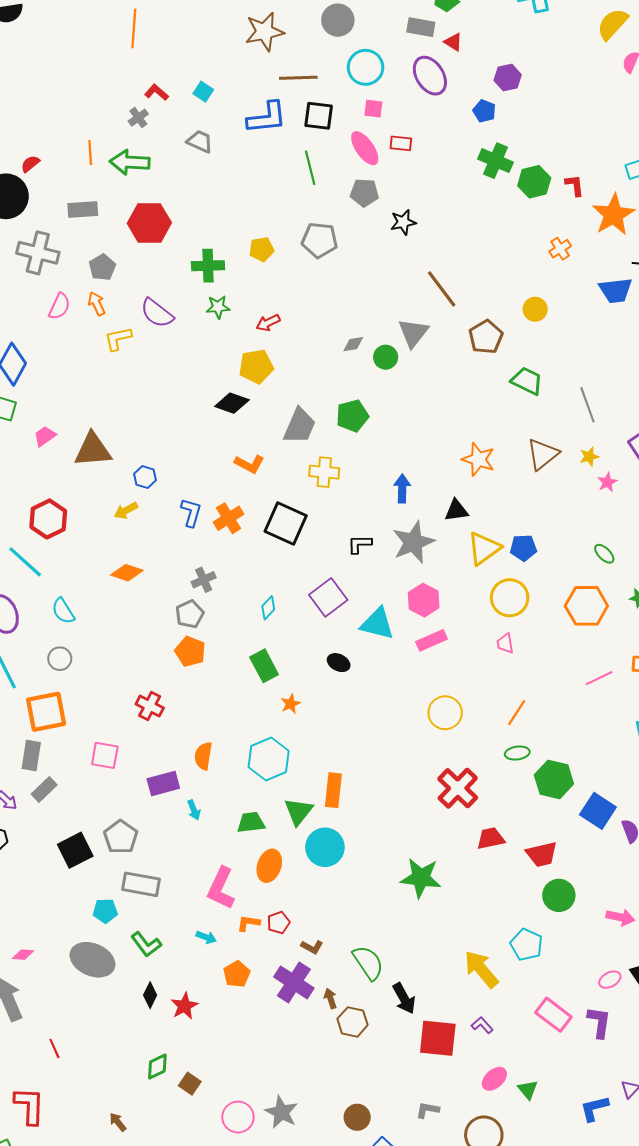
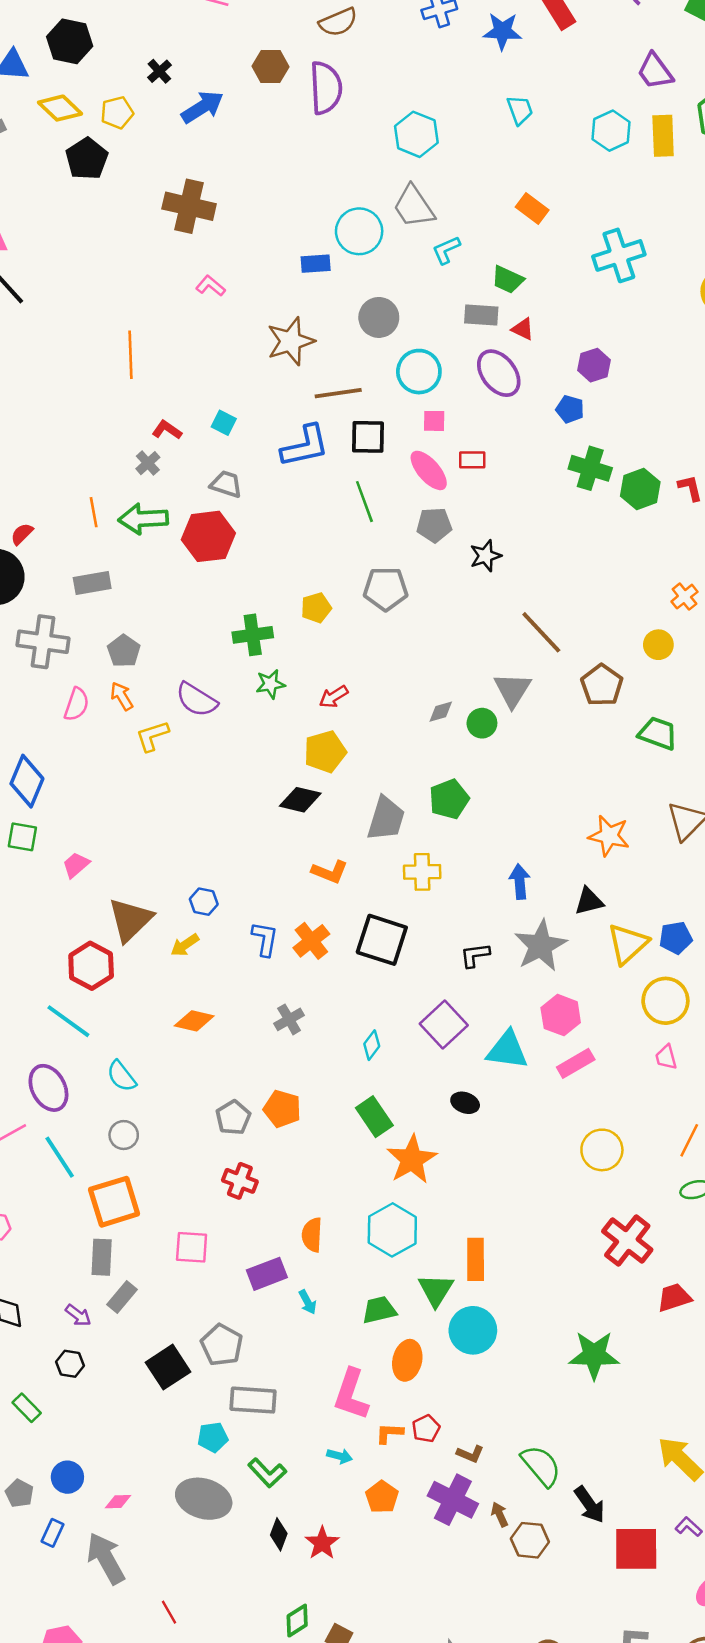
red hexagon: (149, 223) -> (208, 536), moved
orange cross: (560, 249) -> (684, 597), moved
brown triangle: (93, 450) -> (130, 920), moved, turned -33
gray pentagon: (190, 614) -> (233, 1118), moved
orange star: (291, 704) -> (412, 1159), size x2.0

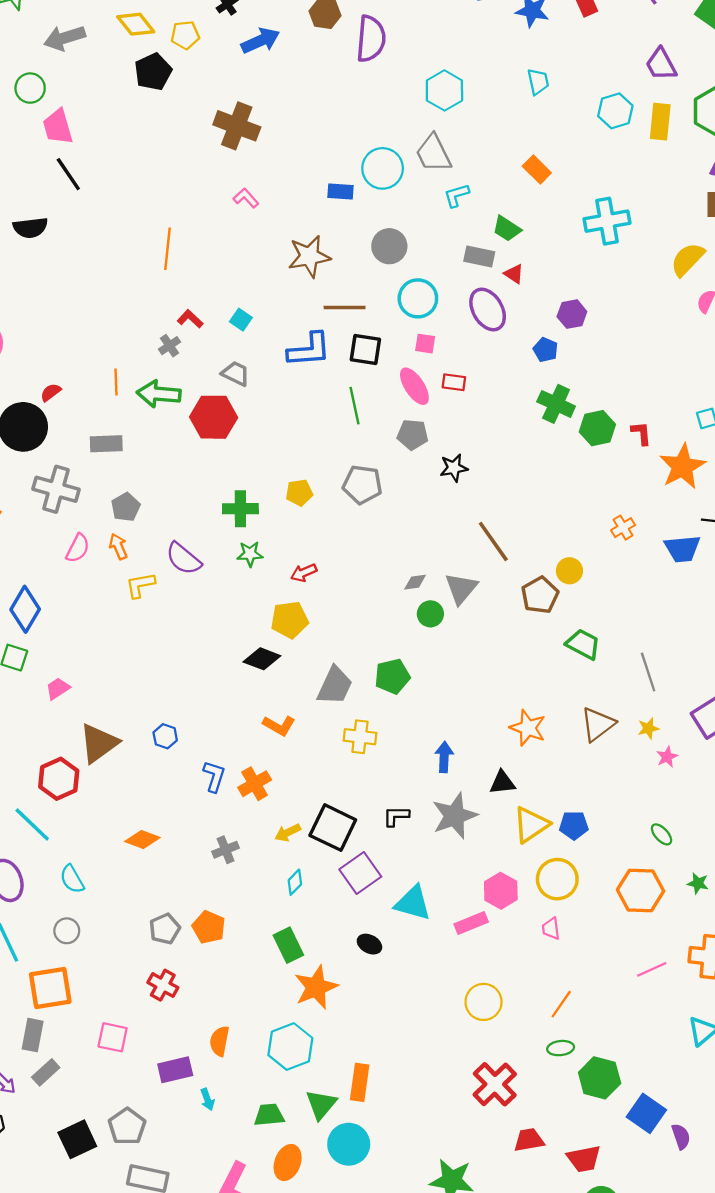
yellow circle: (658, 645) -> (569, 571), moved
gray diamond: (441, 712) -> (415, 582), moved
black square: (382, 940) -> (333, 828), moved
yellow arrow: (185, 945) -> (288, 833), moved
pink hexagon: (561, 1015) -> (501, 891), moved

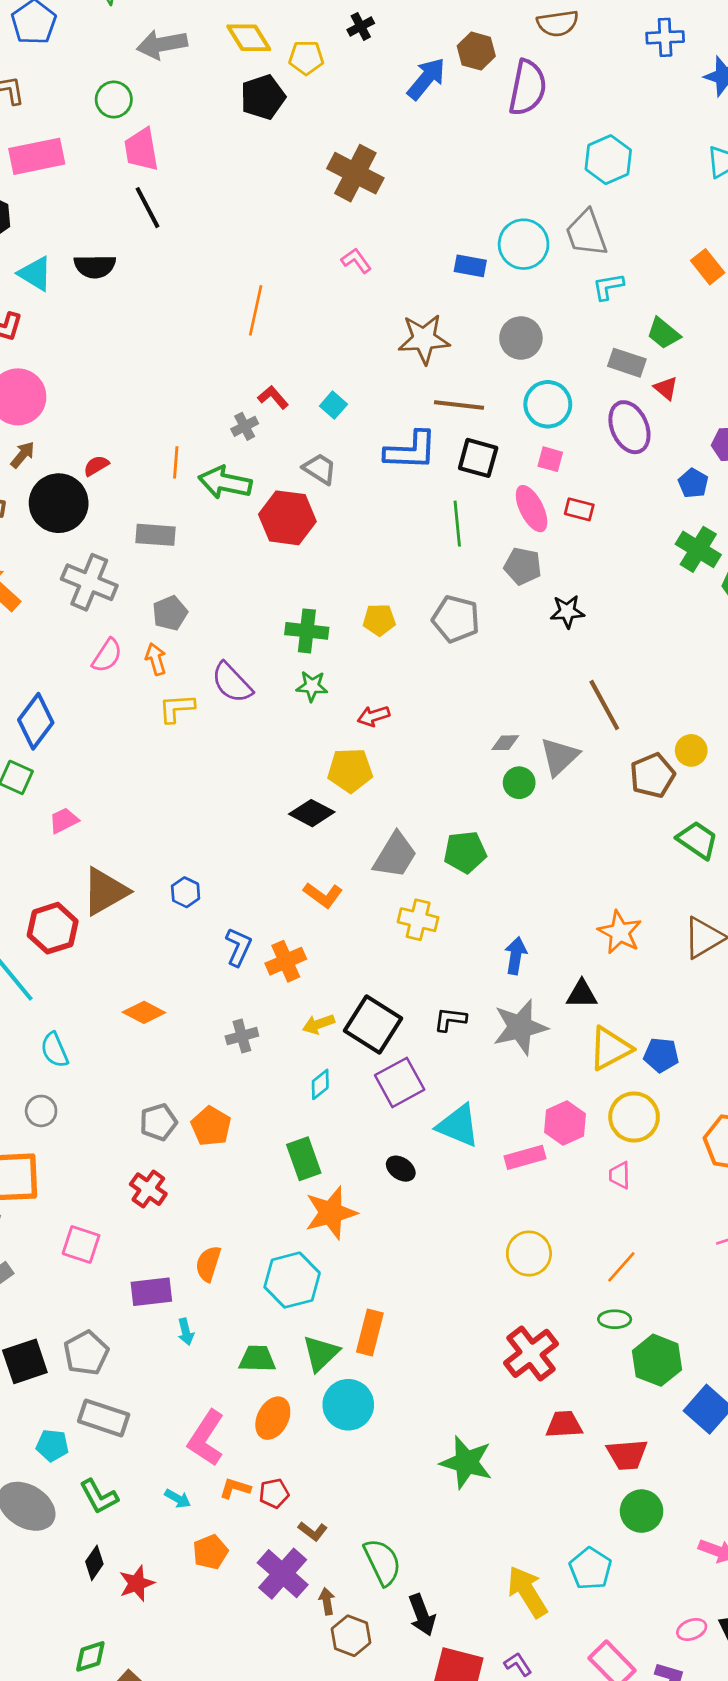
blue arrow: (260, 41) -> (426, 79), moved, turned -33

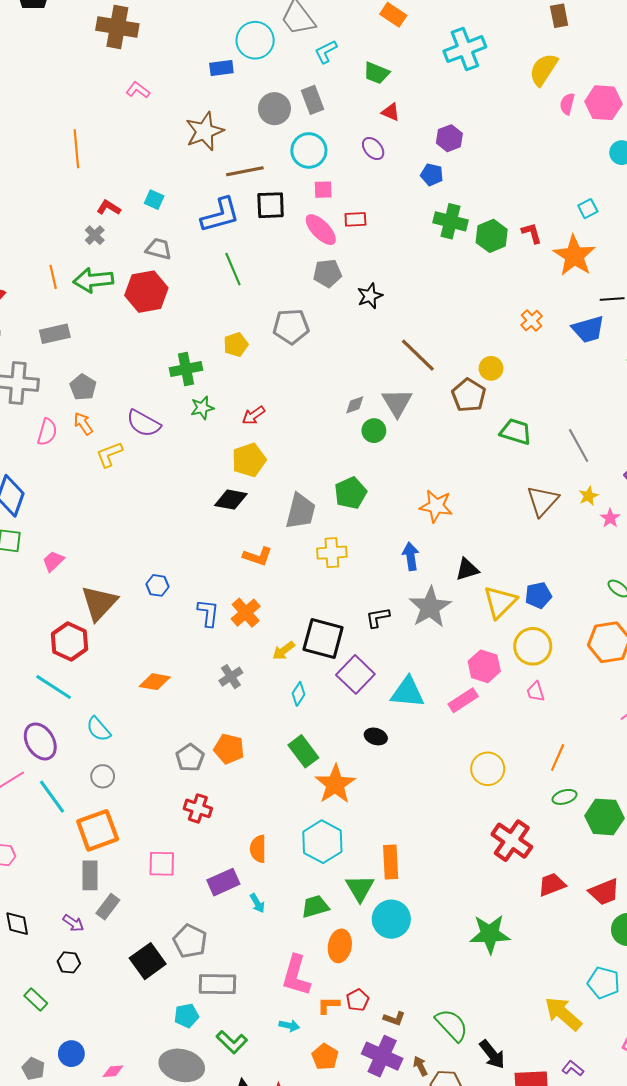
gray rectangle: (627, 363) -> (312, 100), moved, turned 68
purple ellipse: (629, 427) -> (373, 149), size x0.6
green line: (457, 524) -> (233, 269), moved
orange star: (620, 932) -> (436, 506), moved

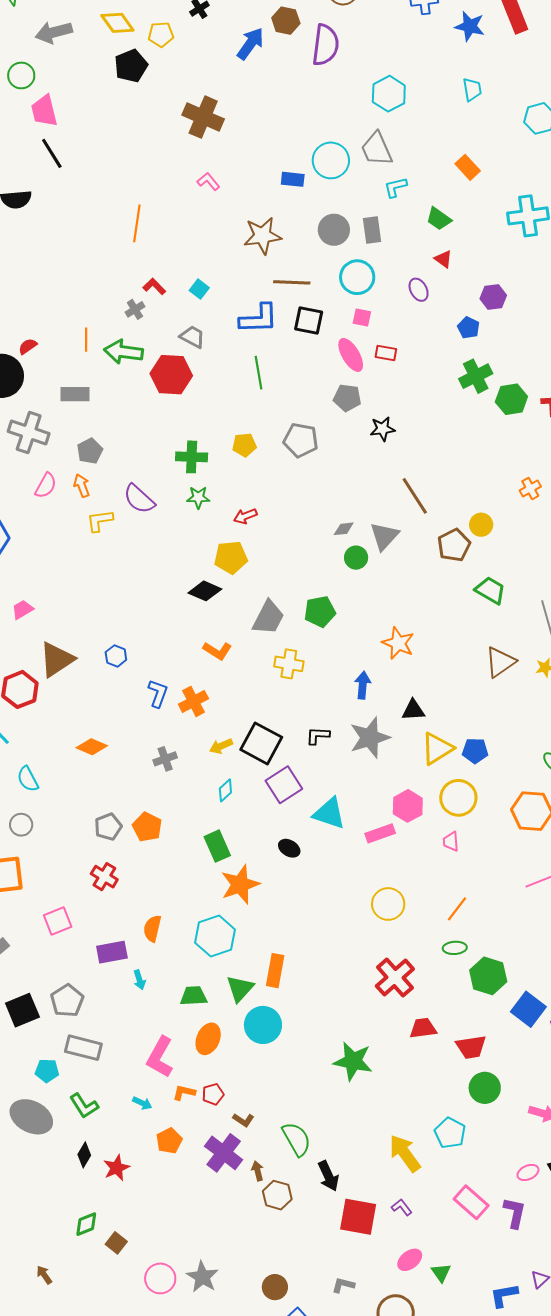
green cross: (451, 221) -> (476, 376), turned 36
pink square: (162, 864) -> (58, 921), turned -36

